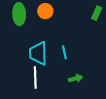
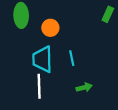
orange circle: (45, 11) -> (50, 28), moved

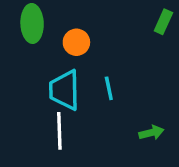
green arrow: (84, 87) -> (151, 133), moved

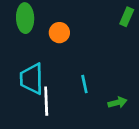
cyan line: (109, 88) -> (84, 84), moved
cyan trapezoid: (64, 90) -> (32, 79), moved

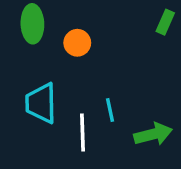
white line: (46, 101) -> (82, 132), moved
green arrow: (117, 103) -> (153, 134), size x1.5

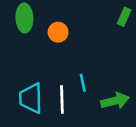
cyan trapezoid: (41, 103) -> (31, 98), moved

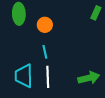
cyan line: (83, 83) -> (45, 52), moved

